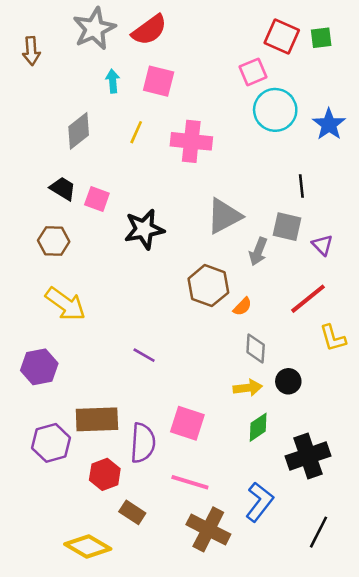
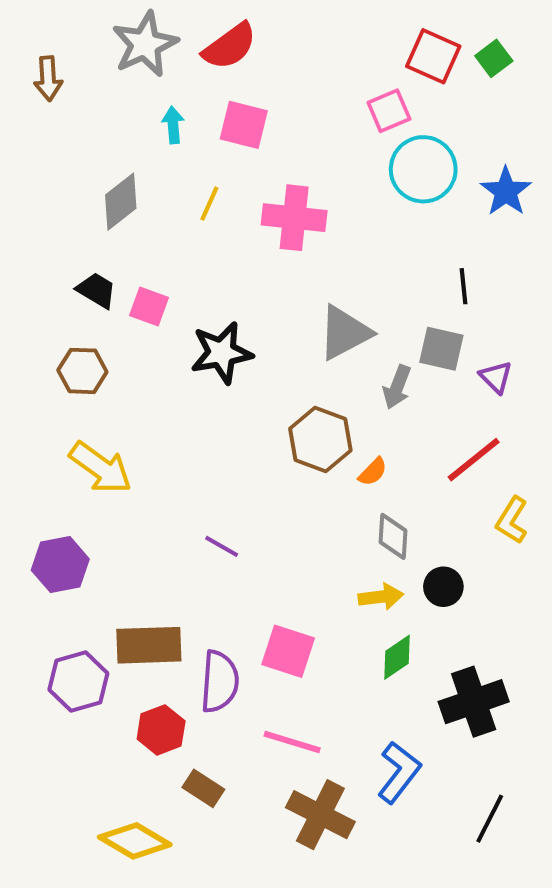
green square: (321, 38) -> (494, 58), turned -30
yellow L-shape: (333, 338) -> (512, 520), turned 48

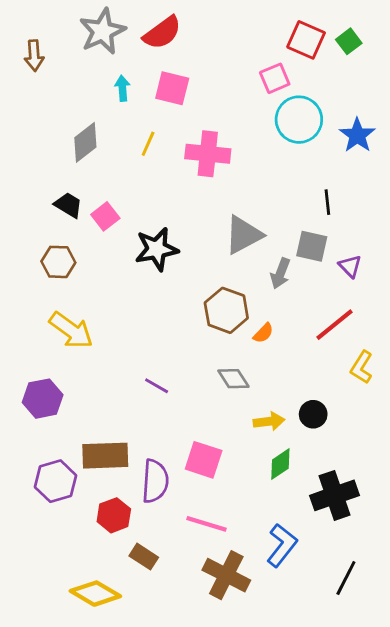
pink square: (149, 306) -> (105, 216), turned 32
gray diamond: (393, 536) -> (233, 379), moved, turned -36

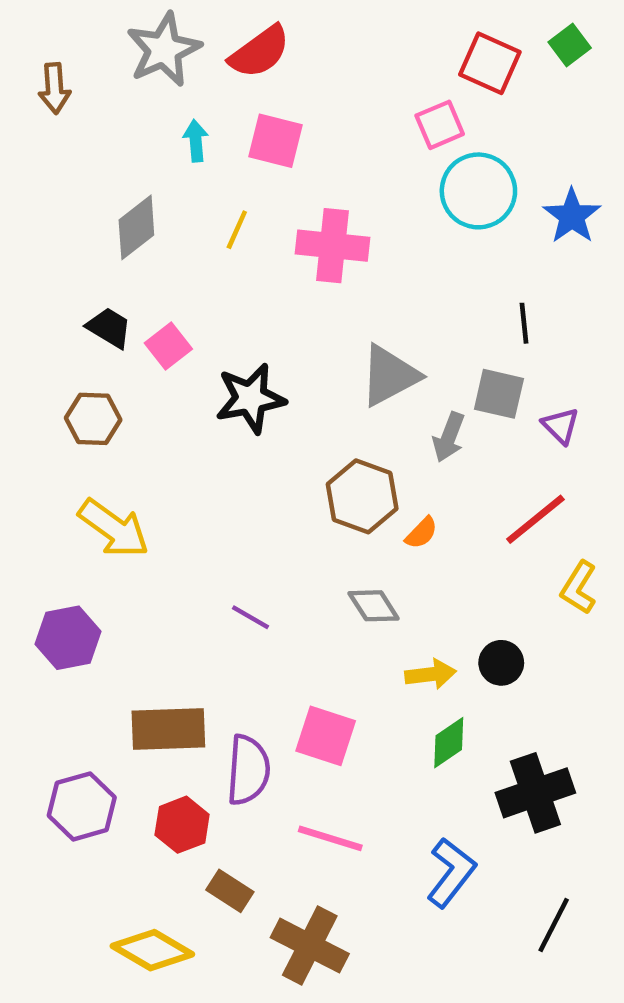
green square: (349, 41) -> (570, 45), moved
purple hexagon: (55, 481) -> (82, 806), moved
brown cross: (226, 575) -> (310, 946), moved

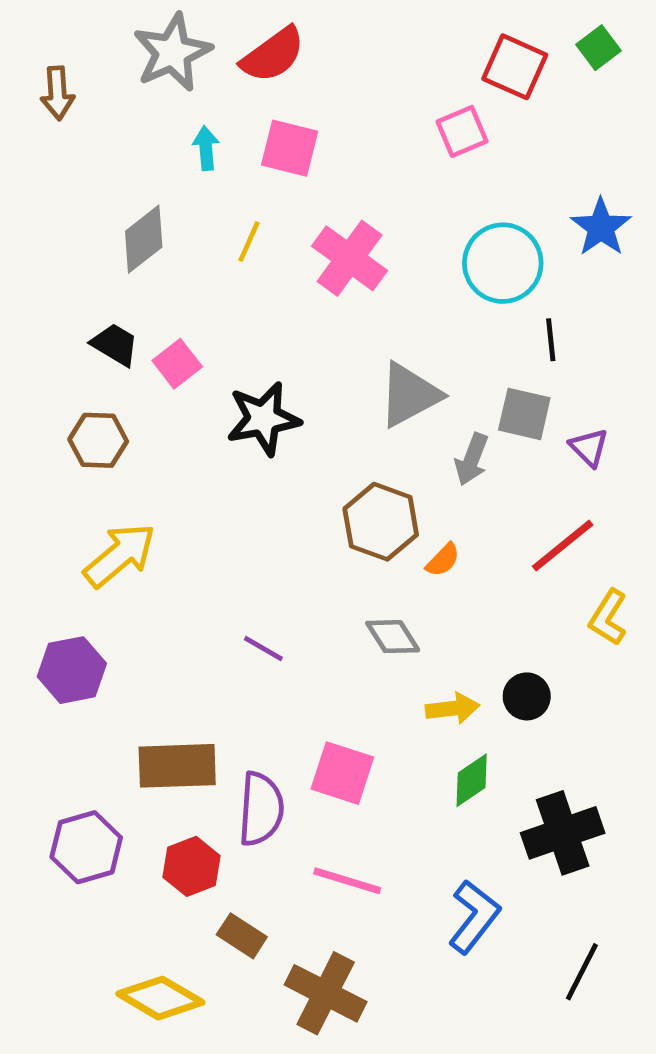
cyan circle: (478, 191) -> (503, 263), moved
pink cross: (333, 246) -> (350, 258), turned 30
yellow arrow: (114, 528) -> (120, 555), turned -76

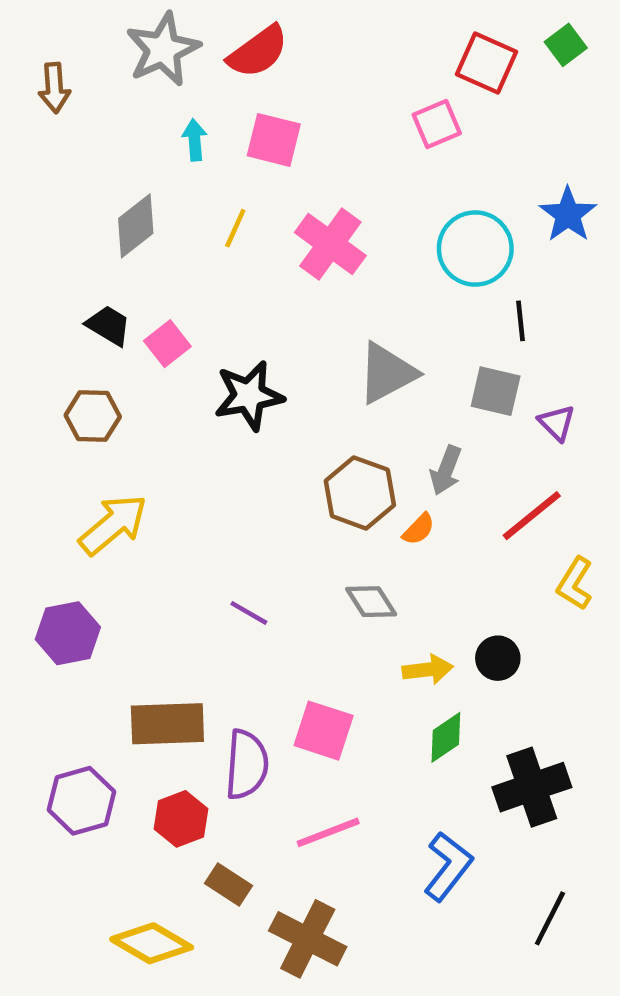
gray arrow: (472, 459) -> (446, 470), moved
pink line: (347, 881) -> (328, 832), turned -38

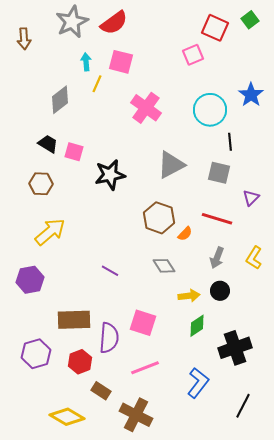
yellow line: (235, 228) -> (97, 84), moved
pink square: (167, 344) -> (74, 152), turned -36
purple triangle: (557, 423) -> (251, 198), moved, turned 30
gray arrow: (446, 470) -> (217, 258), moved
red line: (532, 516) -> (217, 219), moved, turned 56

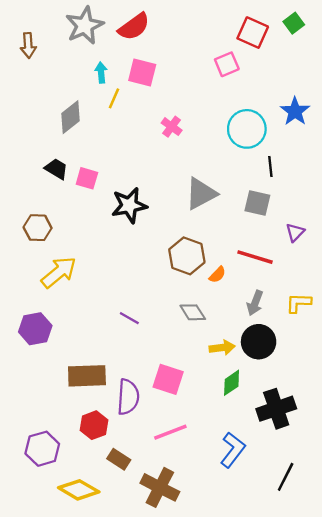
pink cross: (146, 108) -> (172, 127), size x0.6
brown hexagon: (41, 184) -> (38, 228), moved
yellow L-shape: (254, 258) -> (299, 303), turned 60
black circle: (220, 291) -> (259, 342), size x1.5
purple hexagon: (36, 354) -> (42, 449), moved

